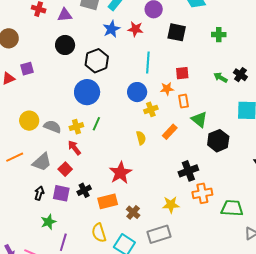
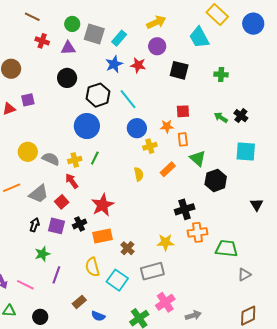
cyan line: (148, 63) -> (128, 99), moved, turned -45
red star: (120, 173) -> (103, 205), moved

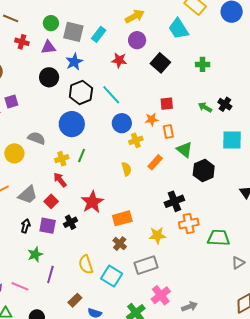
blue star: (114, 64) -> (74, 62), moved
black square: (179, 70) -> (160, 63), turned 30
gray semicircle: (51, 159) -> (37, 138), moved
orange rectangle: (102, 236) -> (122, 218), moved

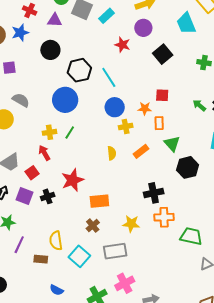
blue star: (74, 62) -> (20, 33), moved
gray semicircle: (37, 138) -> (21, 100), moved
brown rectangle: (75, 300) -> (41, 259), moved, turned 40

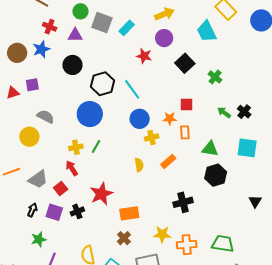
green cross: (204, 63) -> (215, 77), moved, turned 32
green triangle: (172, 144) -> (210, 149), moved, turned -36
orange cross: (164, 217) -> (187, 245), moved

